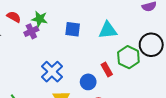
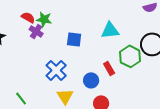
red semicircle: (14, 17) -> (28, 17), moved
blue square: (73, 29) -> (74, 39), moved
purple cross: (31, 31) -> (36, 31), turned -32

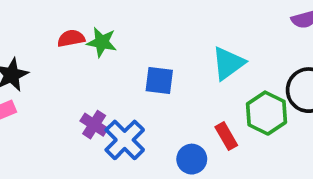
red semicircle: (28, 17) -> (71, 38), turned -40
cyan triangle: (110, 30) -> (228, 63), turned -30
purple cross: (36, 31) -> (94, 125), moved

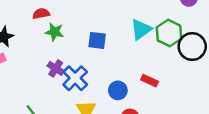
green star: (102, 42) -> (54, 32), moved
green hexagon: (267, 113) -> (169, 33), moved
red rectangle: (226, 136) -> (150, 81), moved, turned -35

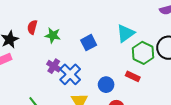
red semicircle: (41, 14) -> (32, 27), moved, turned -64
green hexagon: (169, 33) -> (143, 53), moved
blue square: (97, 40) -> (89, 43), turned -35

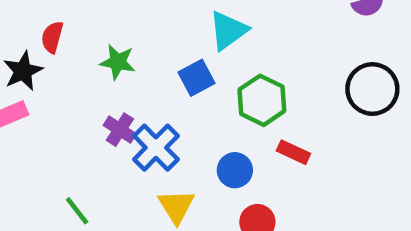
red semicircle: (32, 27) -> (52, 37), moved
cyan triangle: (126, 33) -> (228, 30), moved
green hexagon: (143, 53) -> (262, 100), moved

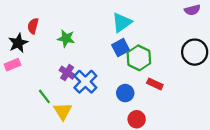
blue square: (197, 78) -> (121, 48), moved
yellow triangle: (176, 206) -> (63, 111), moved
green line: (77, 211) -> (44, 96), moved

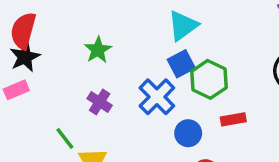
red semicircle: (33, 26) -> (23, 31), moved, size x1.5
green star: (66, 38) -> (98, 50), turned 30
blue cross: (85, 82) -> (157, 97), moved
red rectangle: (155, 84) -> (233, 119), turned -35

